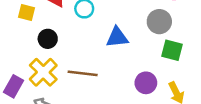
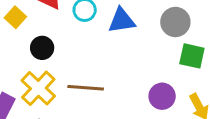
yellow square: (27, 12) -> (15, 17), turned 30
blue triangle: (117, 37) -> (122, 20), moved

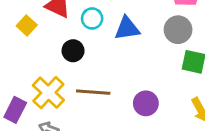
black circle: (42, 48) -> (73, 51), moved
purple circle: (162, 96) -> (146, 103), moved

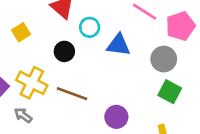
yellow square: (27, 25) -> (21, 32), moved
yellow cross: (48, 93) -> (32, 83), turned -32

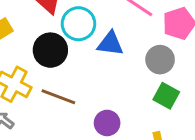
cyan circle: (90, 27) -> (78, 24), size x1.5
black circle: (64, 51) -> (50, 50), size x1.5

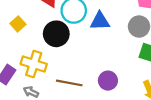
brown line: (58, 97) -> (69, 83), moved

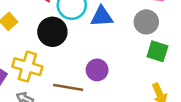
purple circle: (108, 81) -> (97, 70), moved

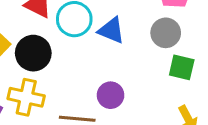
blue triangle: (102, 17) -> (111, 30), turned 30
black circle: (52, 32) -> (33, 53), moved

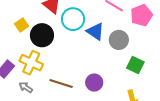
gray circle: (166, 33) -> (119, 40), moved
purple circle: (111, 95) -> (94, 83), moved

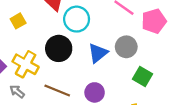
blue triangle: (95, 31) -> (98, 53), moved, turned 42
black circle: (42, 35) -> (59, 48), moved

